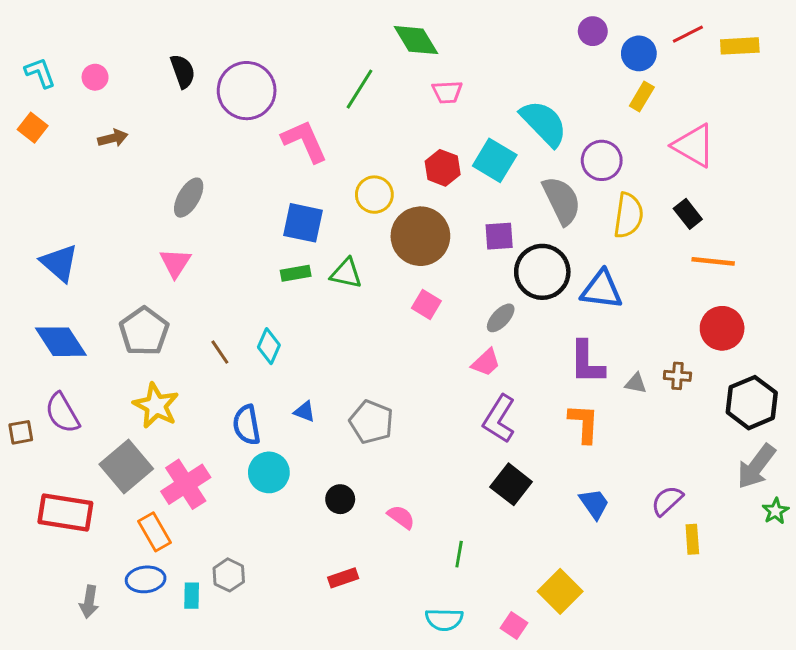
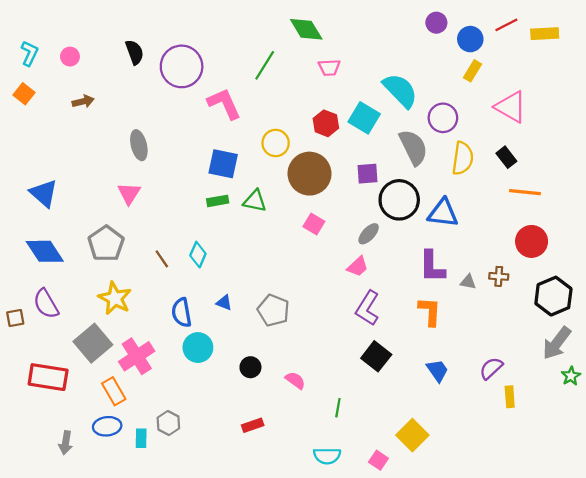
cyan L-shape: (40, 73) -> (29, 53), turned 45
gray ellipse: (189, 198) -> (139, 145), turned -44

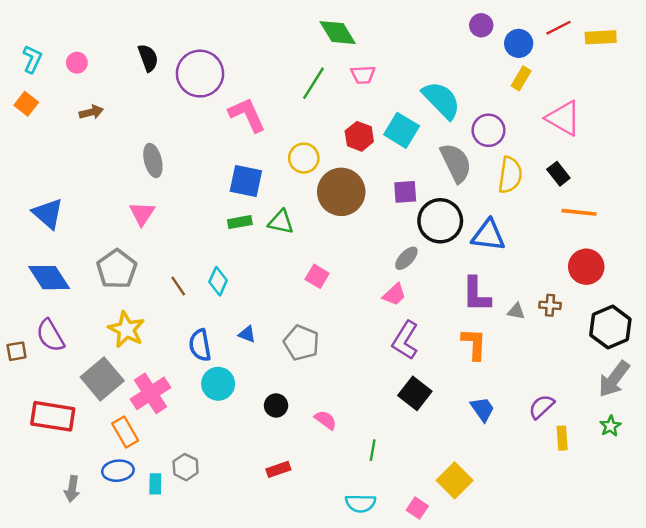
green line: (265, 65) -> (313, 83), moved
pink square: (314, 224) -> (317, 276), moved
green star: (571, 376) -> (610, 426), moved

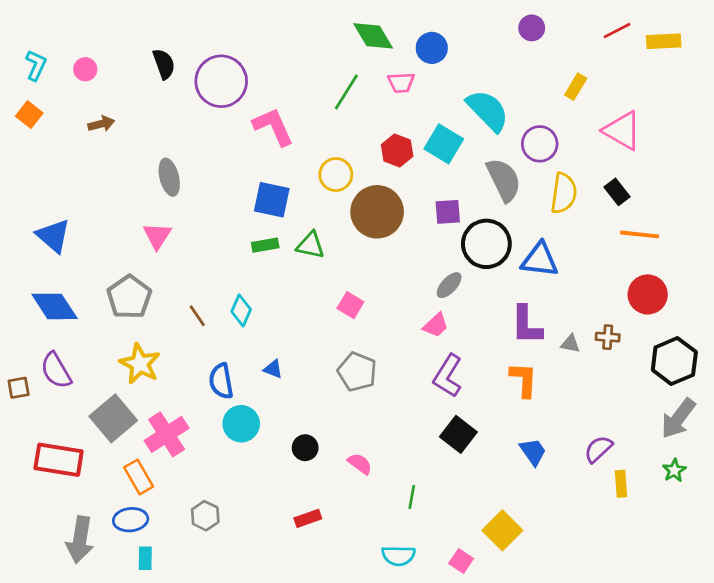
blue circle: (519, 43) -> (432, 48), moved
gray pentagon: (301, 343) -> (357, 372), moved
cyan rectangle: (155, 484) -> (145, 558), moved
gray arrow: (72, 489) -> (80, 540), size x1.6

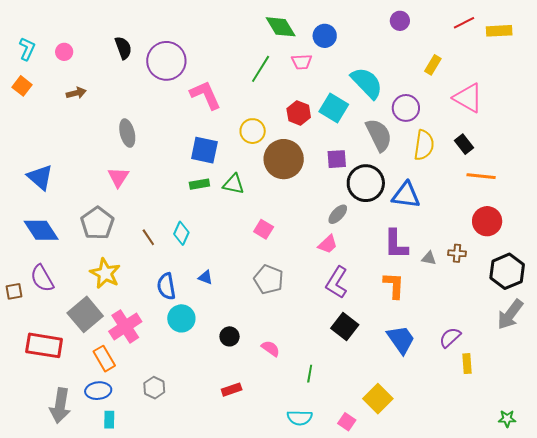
blue trapezoid: (533, 452) -> (401, 339), size x1.4
green star: (674, 470) -> (507, 419), moved, turned 30

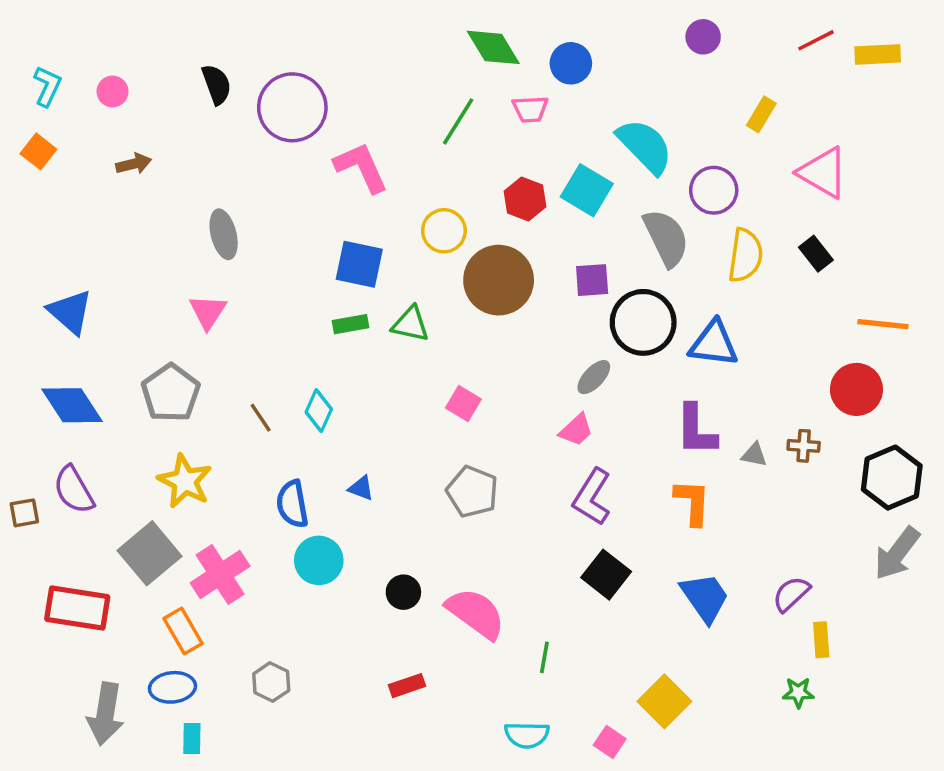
orange line: (481, 176) -> (883, 324), moved
pink semicircle: (271, 349) -> (476, 613), size x1.8
green star: (507, 419) -> (798, 693), moved

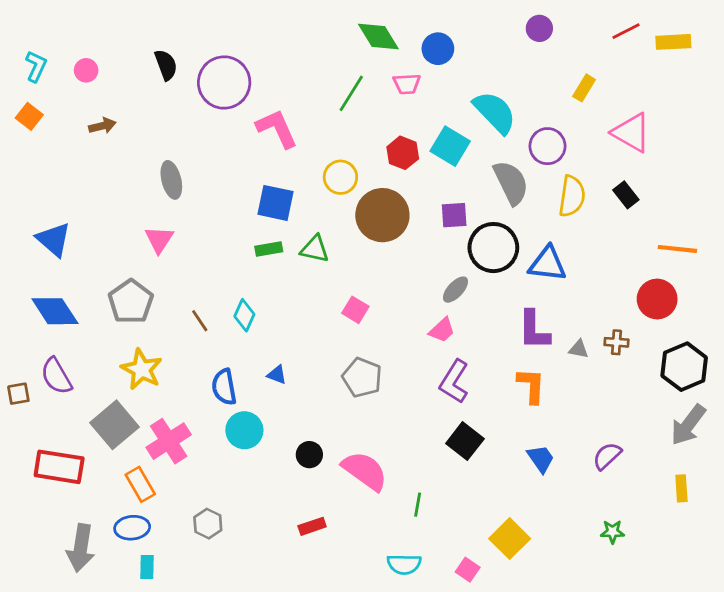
blue trapezoid: (705, 597) -> (541, 459), size x0.7
yellow rectangle: (821, 640) -> (681, 488), moved

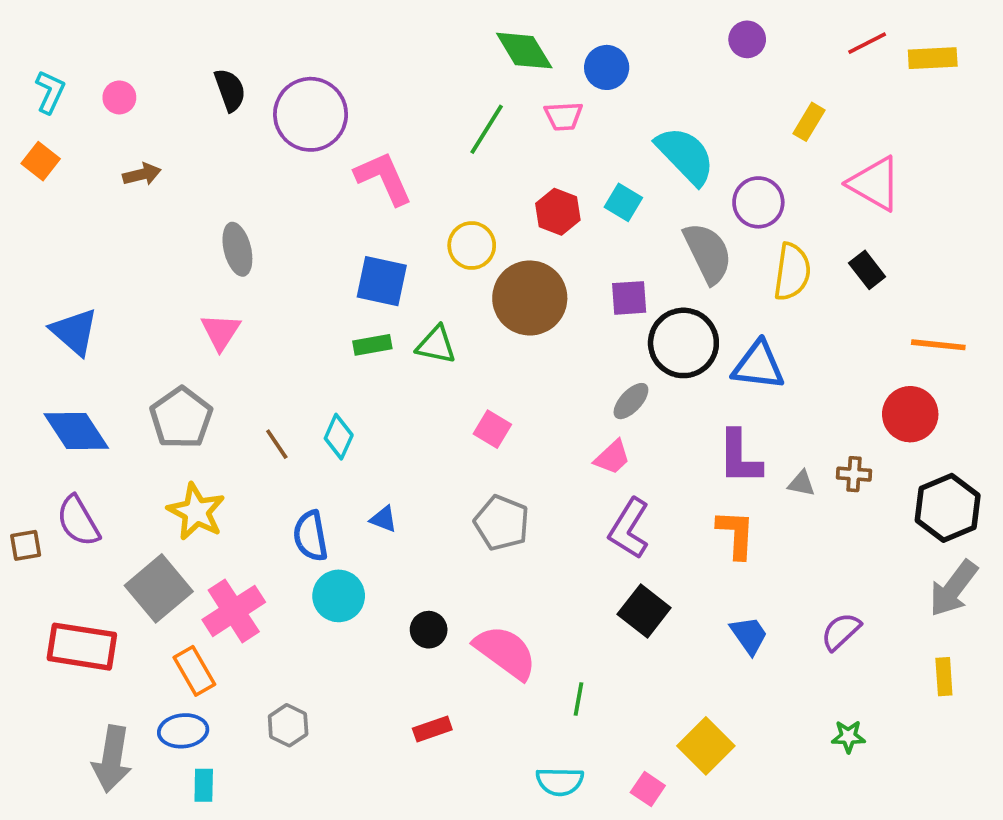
cyan square: (450, 146) -> (623, 202), size x0.7

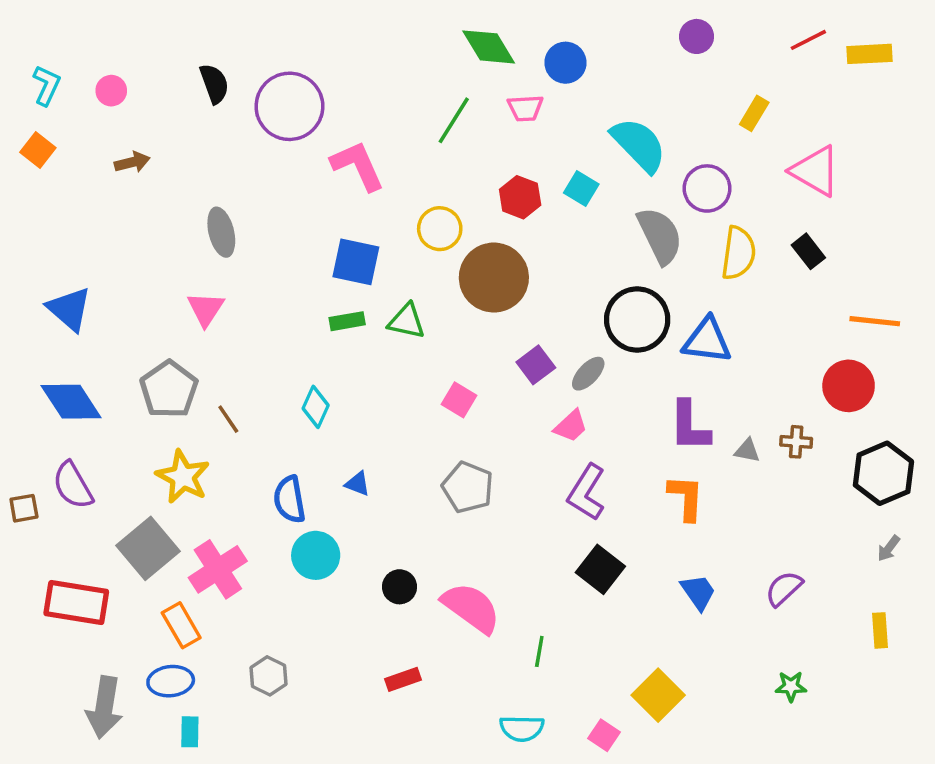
purple square: (629, 298) -> (536, 365), moved, turned -33
brown line: (277, 444) -> (228, 419), moved
gray arrow: (953, 588) -> (889, 548), size x0.5

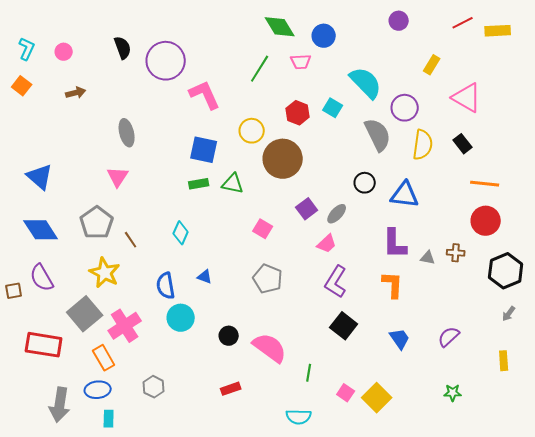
black circle: (637, 319) -> (365, 183), size x0.6
orange line: (875, 321) -> (485, 184), moved
pink square: (604, 735) -> (346, 393), moved

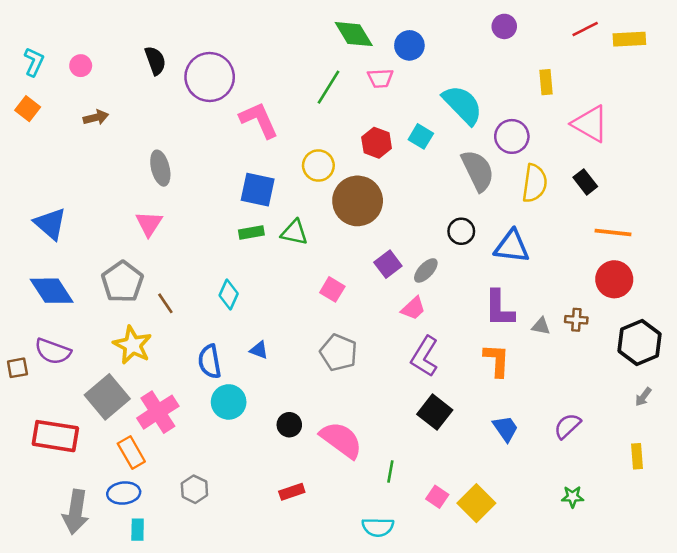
yellow rectangle: (432, 65) -> (546, 82), turned -36
purple semicircle: (42, 278) -> (53, 351), turned -40

